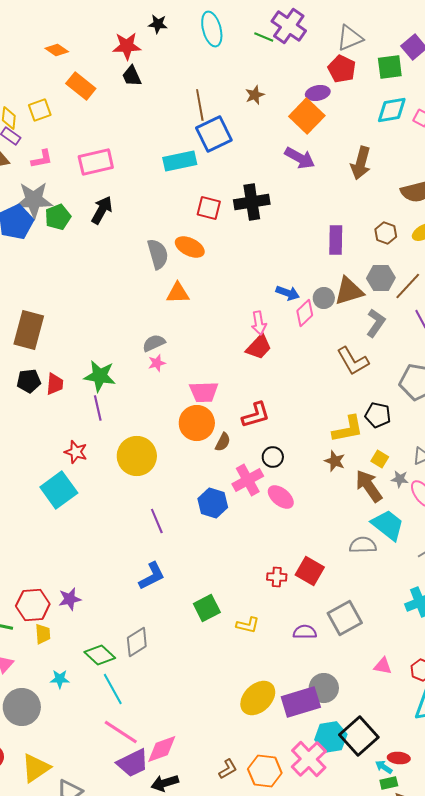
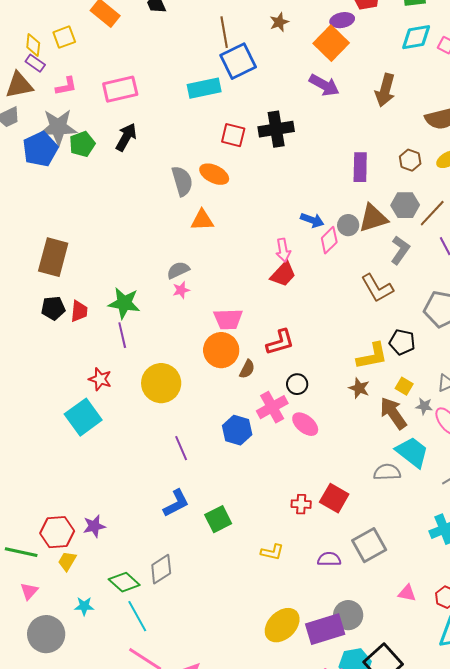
green square: (207, 608) -> (218, 519), moved
yellow trapezoid: (43, 634) -> (67, 561), turned -145

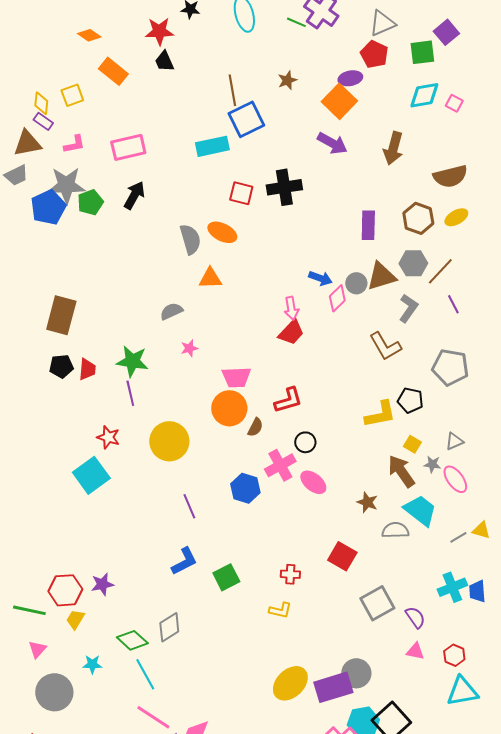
brown hexagon: (410, 160) -> (418, 218), size x1.4
gray semicircle: (178, 270) -> (171, 311), moved
brown star: (359, 388) -> (367, 502), moved
red cross: (301, 504) -> (290, 574), moved
purple semicircle: (329, 559) -> (415, 617), moved, turned 55

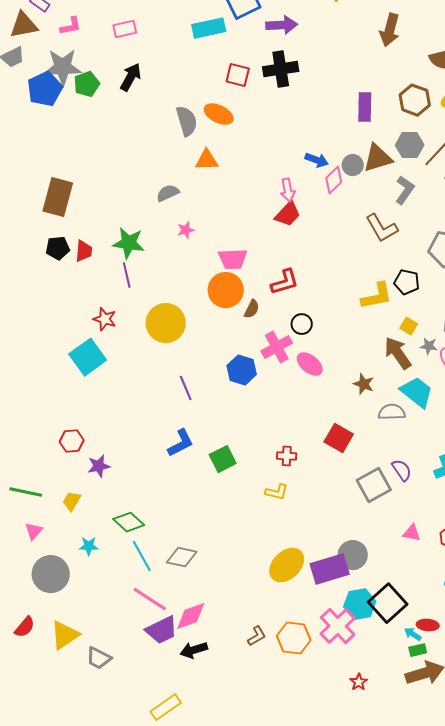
purple arrow: (332, 143) -> (282, 25), moved, turned -32
pink rectangle: (128, 147) -> (125, 29), size x0.7
red hexagon: (65, 590) -> (72, 441), moved, size x0.7
purple semicircle: (415, 617) -> (402, 470), moved
gray diamond: (169, 627) -> (182, 557), moved, turned 44

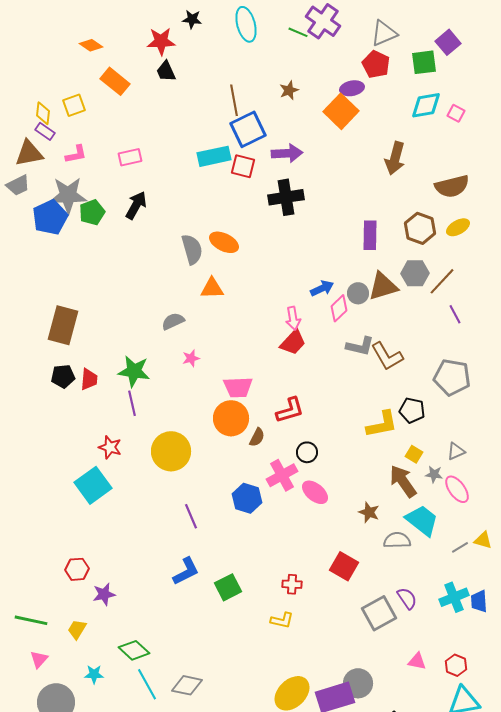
red square: (238, 75) -> (243, 166), moved
blue arrow: (317, 160) -> (322, 288), turned -45
gray L-shape: (405, 190) -> (360, 346), moved, turned 68

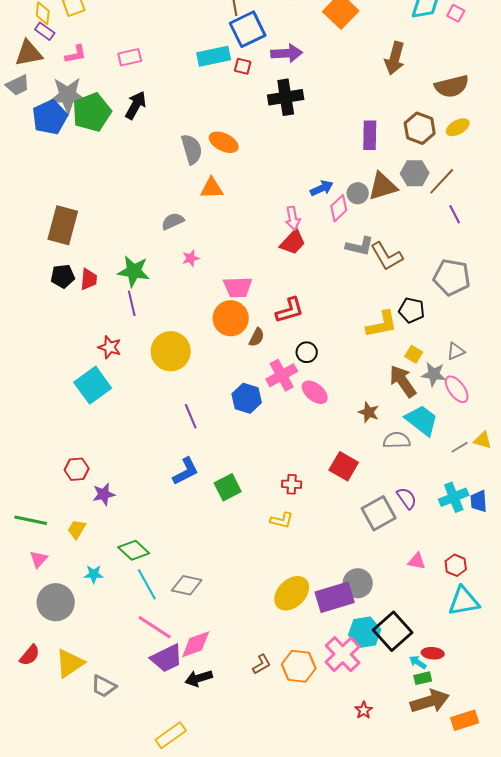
red square: (243, 166) -> (243, 66), size x0.7
green pentagon: (92, 212) -> (92, 112), size x1.5
gray star: (434, 474) -> (434, 374), size x1.4

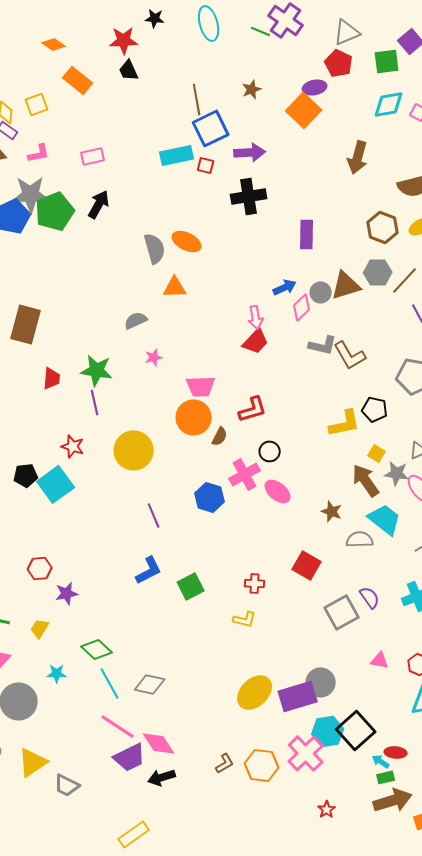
purple rectangle: (370, 135) -> (307, 234), moved
black pentagon: (63, 276) -> (26, 475), moved
pink diamond: (196, 644) -> (159, 743), turned 76

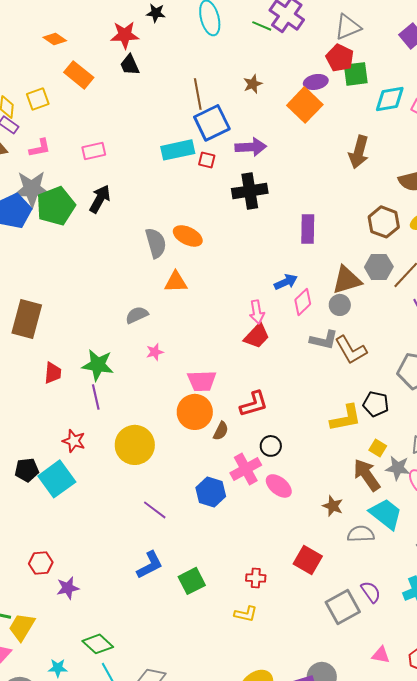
green square: (387, 61) -> (356, 74), moved
gray circle: (321, 292) -> (340, 305), moved
purple line: (154, 515) -> (155, 510), turned -30
yellow trapezoid: (40, 628) -> (22, 627), moved, size x1.4

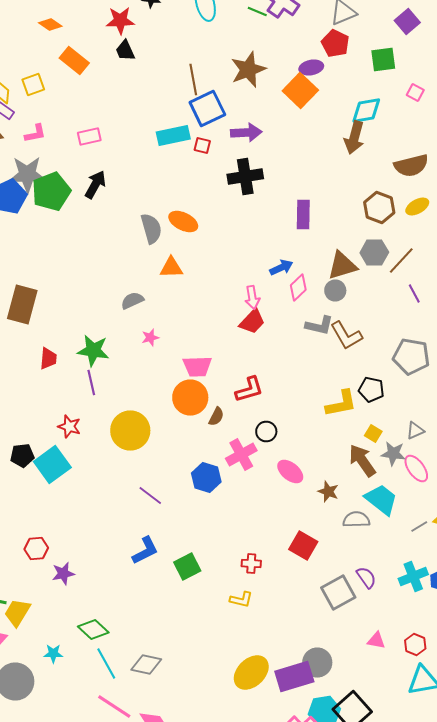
green square: (356, 74) -> (383, 60), moved
brown star: (253, 84) -> (248, 70), size x1.8
cyan diamond: (390, 99) -> (366, 110), moved
pink ellipse: (279, 486) -> (290, 472), moved

